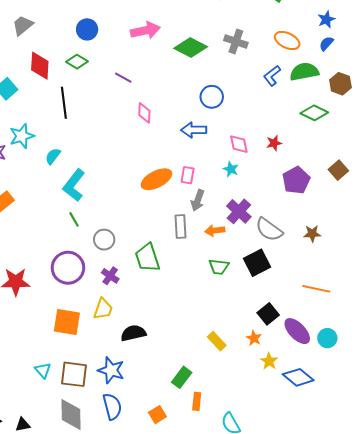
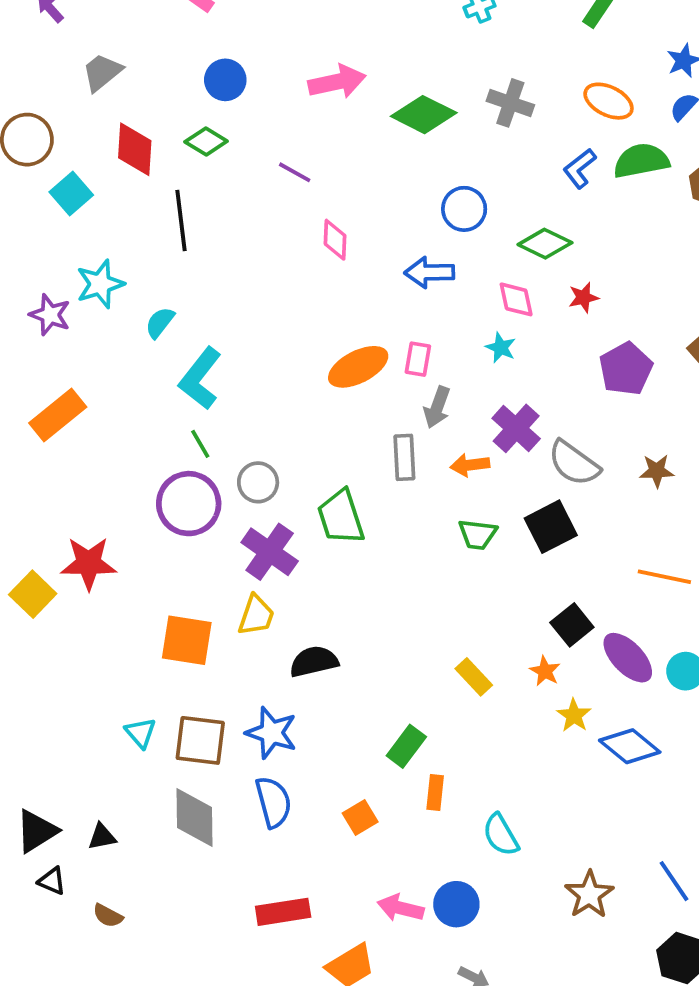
green diamond: (314, 113) -> (545, 244), moved
purple circle: (68, 268) -> (189, 504), moved
purple cross: (110, 276) -> (270, 552), size x1.6

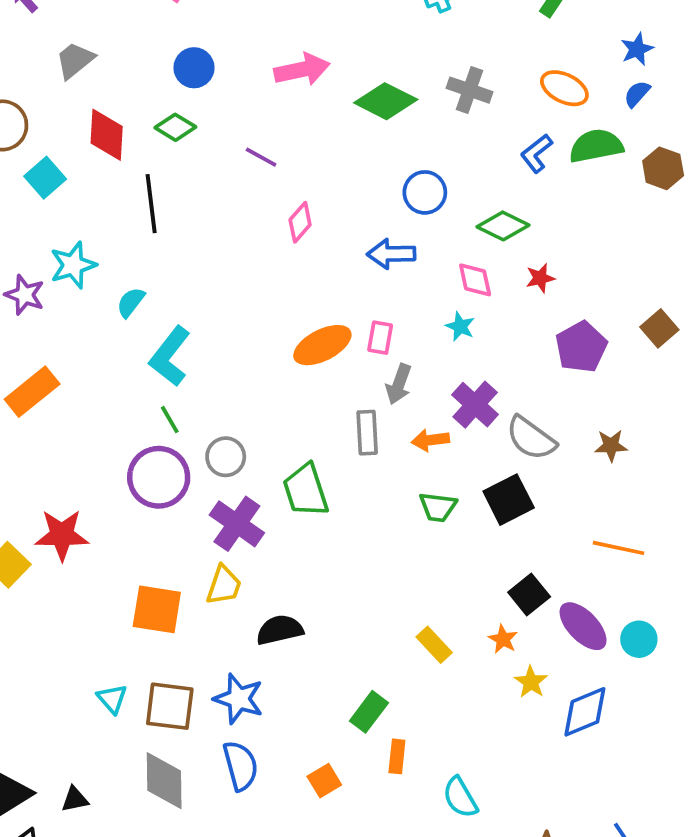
pink diamond: (335, 240) -> (300, 222), turned 39
blue diamond: (630, 746) -> (585, 712), turned -62

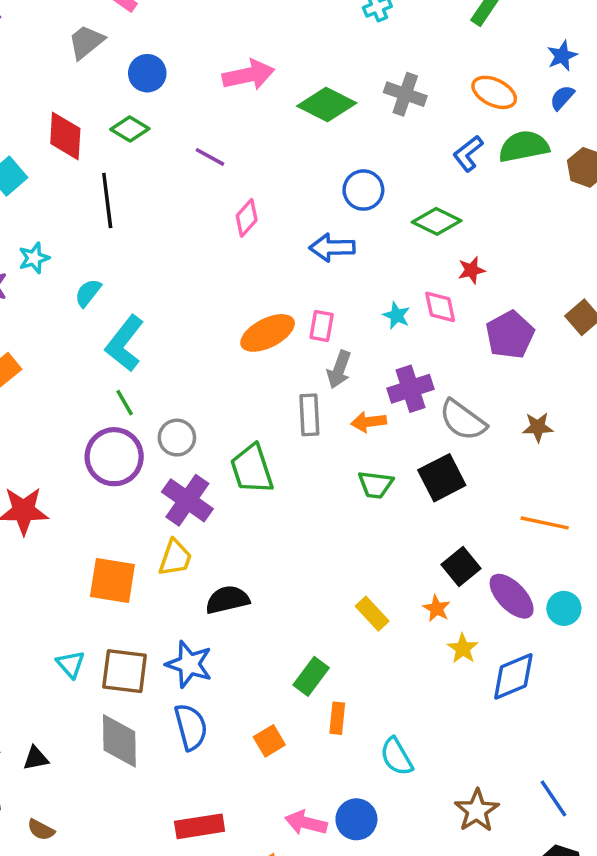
gray trapezoid: (75, 60) -> (86, 42), moved
cyan star: (73, 265) -> (34, 258), size x0.7
pink diamond: (475, 280) -> (440, 307), moved
purple cross: (475, 405) -> (410, 389), turned 30

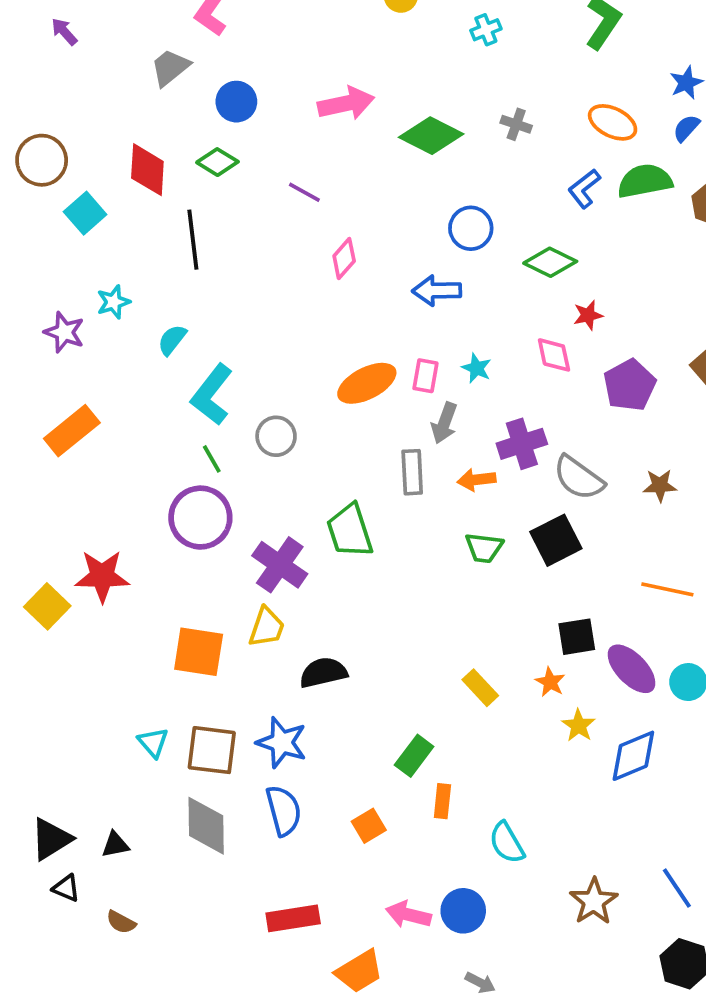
gray cross: (405, 94) -> (516, 124), size x0.7
cyan star: (397, 316) -> (476, 368), moved
gray circle: (177, 438) -> (276, 436), moved
black square: (461, 567) -> (577, 637), turned 30

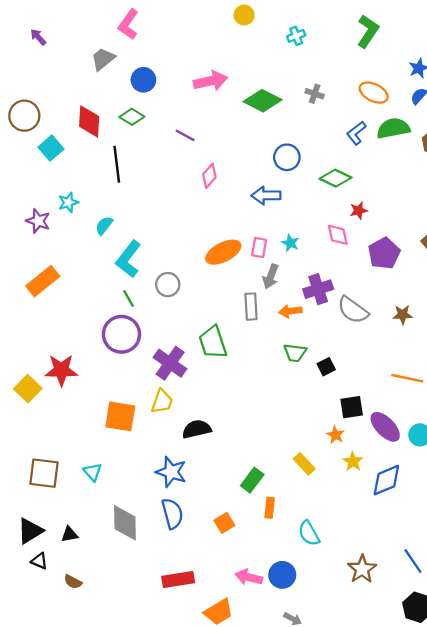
black square: (556, 540) -> (326, 367), moved, size x0.6
yellow rectangle: (480, 688) -> (304, 464), moved
brown square: (212, 750) -> (44, 473), moved

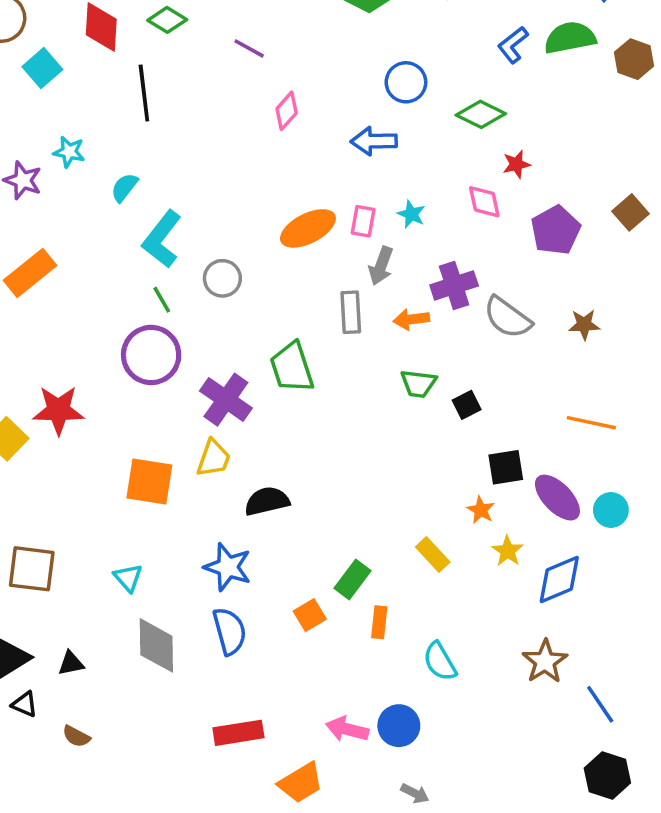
cyan star: (68, 202) -> (69, 152), turned 30
cyan triangle: (93, 472) -> (128, 578), moved
orange square: (224, 523) -> (310, 615), moved
brown star: (362, 569) -> (545, 661), moved

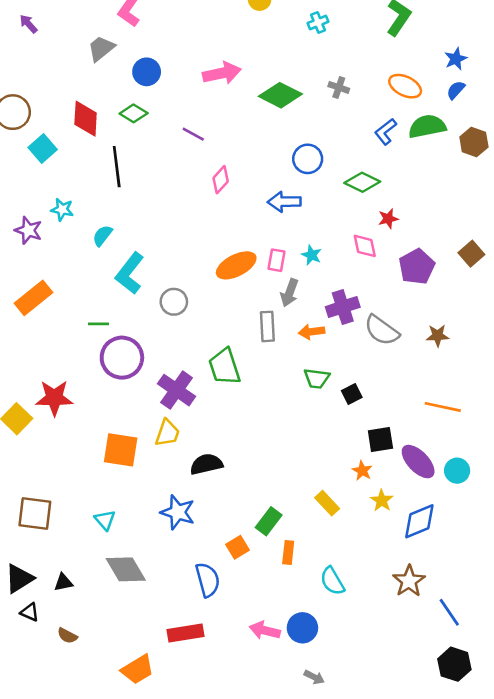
green line: (162, 300) -> (99, 324), moved, turned -60
blue semicircle: (230, 631) -> (208, 580), moved
gray diamond: (156, 645) -> (126, 569), turned -30
orange trapezoid: (301, 783) -> (137, 669), moved

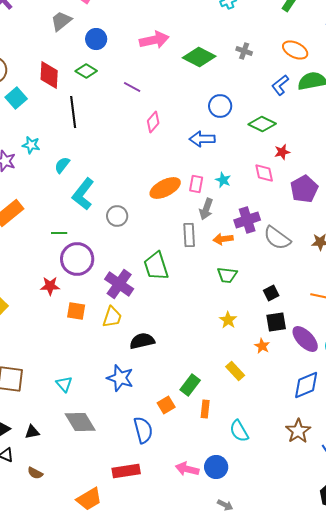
black square: (352, 394) -> (271, 293), moved
red star: (54, 398) -> (50, 286), moved, size x0.7
orange square: (121, 450) -> (76, 311), moved, size x0.7
yellow star: (382, 501) -> (228, 320), moved

